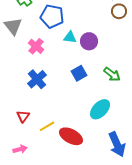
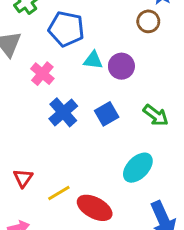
brown circle: (119, 11) -> (148, 21), moved
blue cross: (37, 79) -> (63, 112), moved

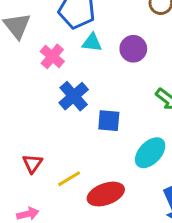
cyan triangle: (93, 60) -> (92, 43), moved
blue square: (107, 114) -> (109, 121), moved, turned 35
red ellipse: (95, 208) -> (106, 194), turned -48

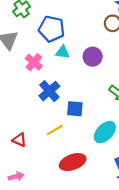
red triangle: (32, 163) -> (19, 140), turned -40
yellow line: (69, 179) -> (55, 130), moved

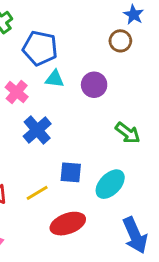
blue square: (75, 109) -> (71, 172), moved
yellow line: (55, 130) -> (37, 193), moved

